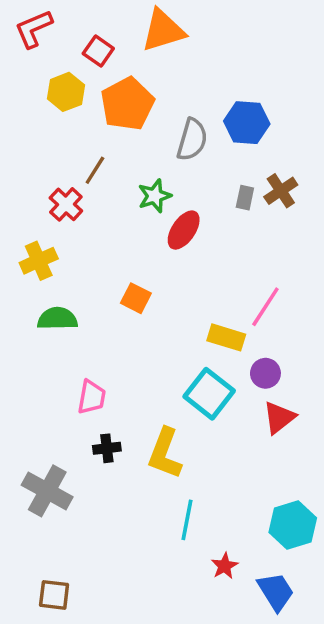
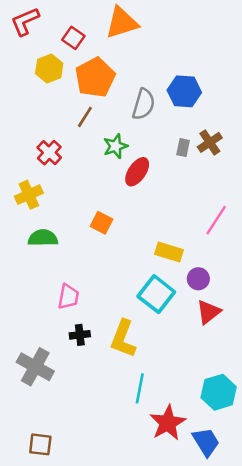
brown line: (95, 170) -> (85, 117), moved
pink line: (265, 307) -> (216, 220), moved
red star: (225, 566) -> (168, 423), size x1.8

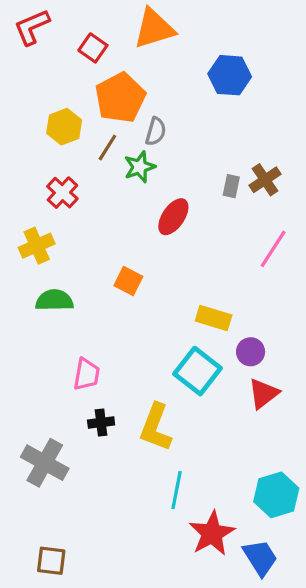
yellow hexagon: (49, 69) -> (64, 127), moved
blue hexagon: (184, 91) -> (230, 75), moved
gray semicircle: (144, 104) -> (156, 131), moved, size x0.7
green star: (115, 146) -> (140, 167), moved
pink line: (216, 220) -> (273, 249), moved

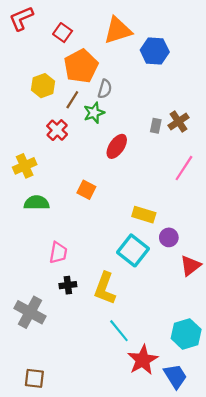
orange triangle: (154, 29) -> (118, 30), moved
red cross: (62, 193) -> (57, 130), moved
red triangle: (263, 394) -> (190, 266), moved
cyan line: (177, 490) -> (119, 331), turned -50

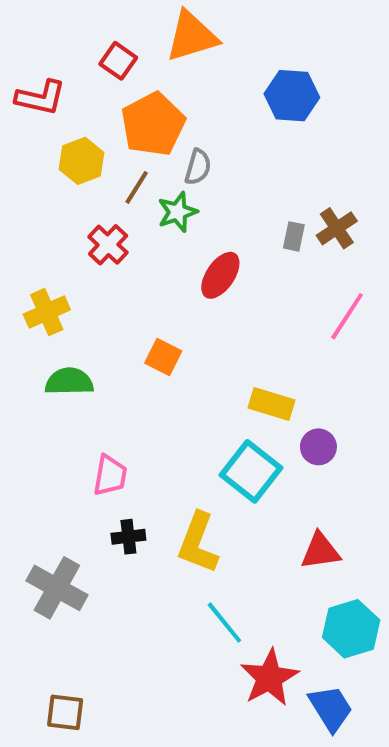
red L-shape: (21, 18) -> (41, 98), moved, turned -144
orange triangle: (118, 30) -> (192, 36), moved
red triangle: (190, 266) -> (320, 551), moved, turned 30

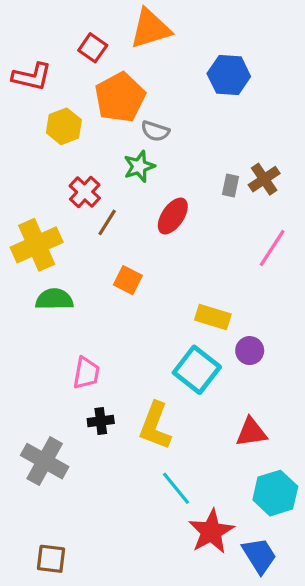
gray semicircle: (198, 167) -> (155, 131), turned 92
brown line: (137, 187) -> (107, 222), moved
yellow cross: (47, 312) -> (37, 245), size x1.4

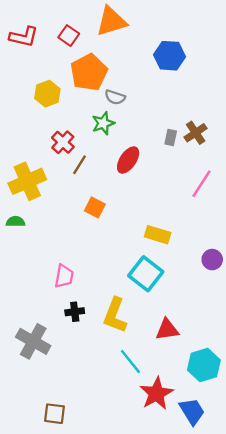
red L-shape: (32, 77) -> (24, 37), moved
green semicircle: (54, 299) -> (15, 222), moved, size x0.7
purple circle: (250, 351) -> (212, 260), moved
red triangle: (251, 432) -> (167, 330), moved
brown square: (51, 559) -> (55, 414), moved

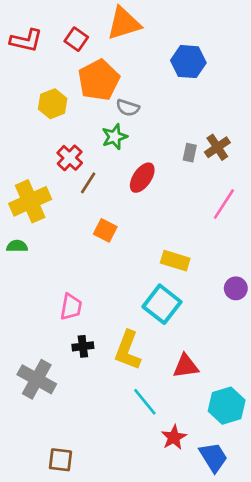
red star: (156, 394) -> (174, 437), size x0.7

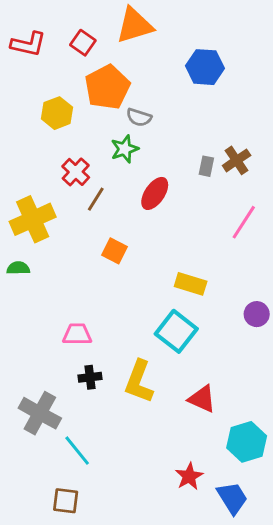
pink trapezoid: (71, 307) -> (77, 334), turned -100
red triangle: (186, 366) -> (202, 399), turned 32
cyan line: (145, 402) -> (77, 451), moved

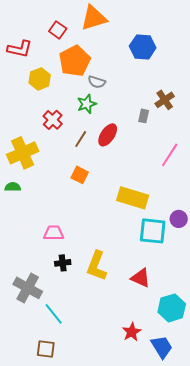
red L-shape: (28, 44) -> (20, 49), moved
brown cross: (237, 160) -> (165, 100), moved
brown line: (96, 199) -> (81, 139), moved
yellow rectangle: (191, 284) -> (133, 198), size x1.4
cyan square: (176, 331) -> (153, 231), moved, turned -32

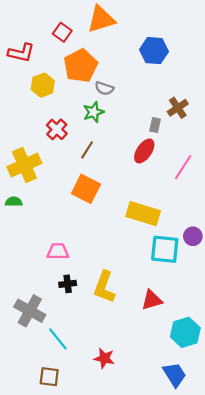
red ellipse: (108, 135) -> (144, 151), moved
orange square: (80, 175) -> (86, 189), size x1.5
red triangle: (141, 278) -> (152, 300), turned -40
red star: (132, 332) -> (104, 358), moved, turned -30

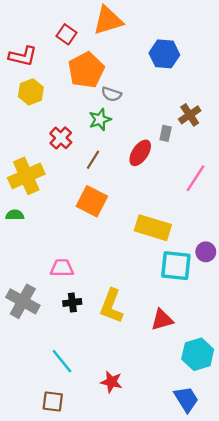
yellow hexagon: (43, 85) -> (31, 92), moved
red ellipse: (144, 151) -> (140, 153), moved
gray cross: (30, 311) -> (23, 301), moved

